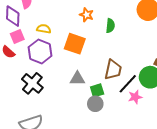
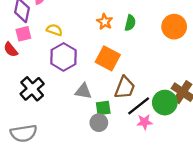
green semicircle: (110, 26) -> (130, 23), moved
orange square: (75, 44) -> (108, 58), moved
purple hexagon: (40, 51) -> (63, 57), moved

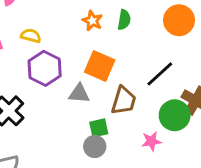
gray triangle: (83, 91) -> (79, 94), moved
black line: (139, 106) -> (160, 74), moved

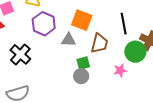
black line: (160, 74) -> (124, 24), turned -55

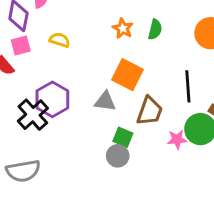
purple hexagon: (44, 24) -> (52, 99), moved
green square: (83, 63) -> (123, 137), turned 32
pink star: (120, 70) -> (177, 139), moved

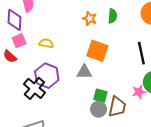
yellow semicircle: (60, 40) -> (46, 43), moved
brown trapezoid: (150, 111) -> (117, 107), moved

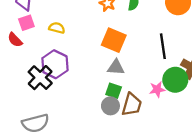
gray triangle: (84, 72) -> (116, 67), moved

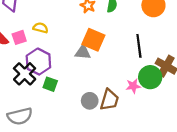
pink square: (26, 23) -> (19, 37), moved
gray triangle: (116, 67) -> (83, 52), moved
green square: (114, 91) -> (50, 84), moved

